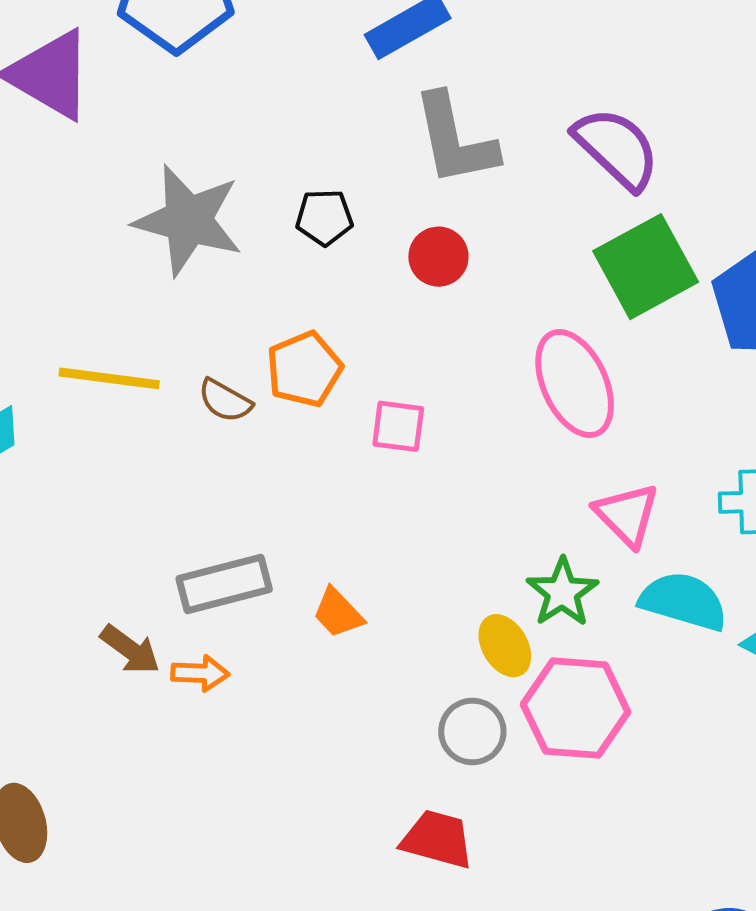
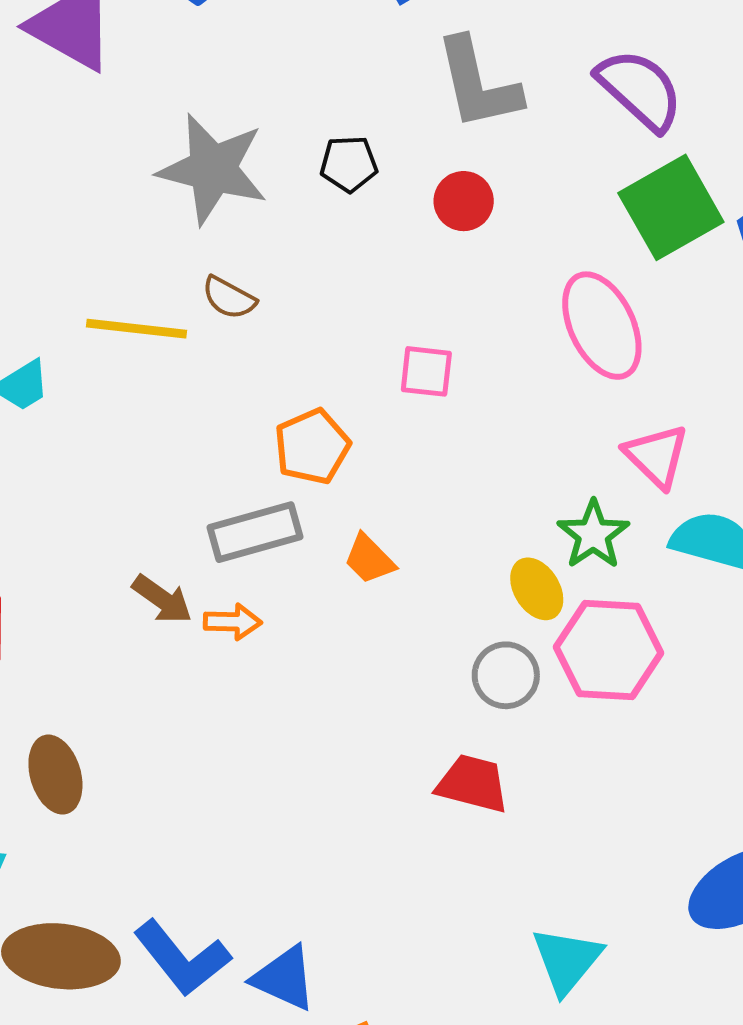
orange pentagon: (304, 369) -> (312, 447), moved
brown semicircle: (225, 401) -> (229, 298), moved

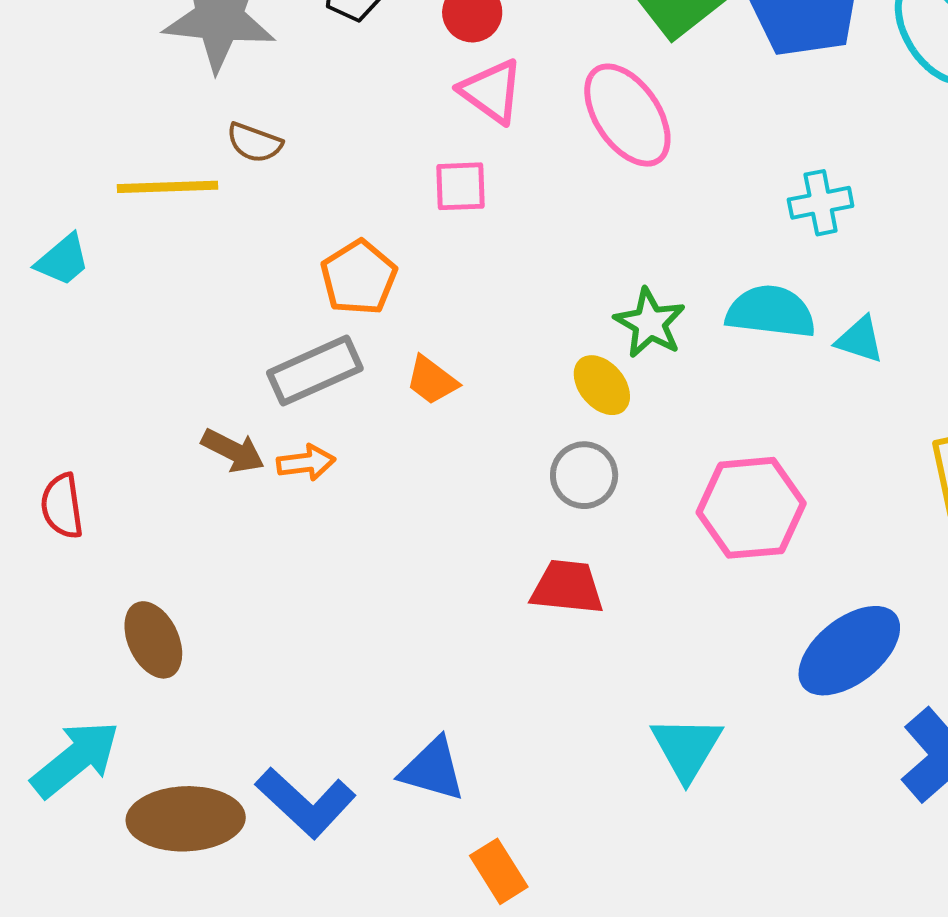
pink triangle: (656, 456) -> (491, 91), moved
pink hexagon: (609, 650) -> (751, 508), moved
blue triangle: (284, 978) -> (433, 769), moved

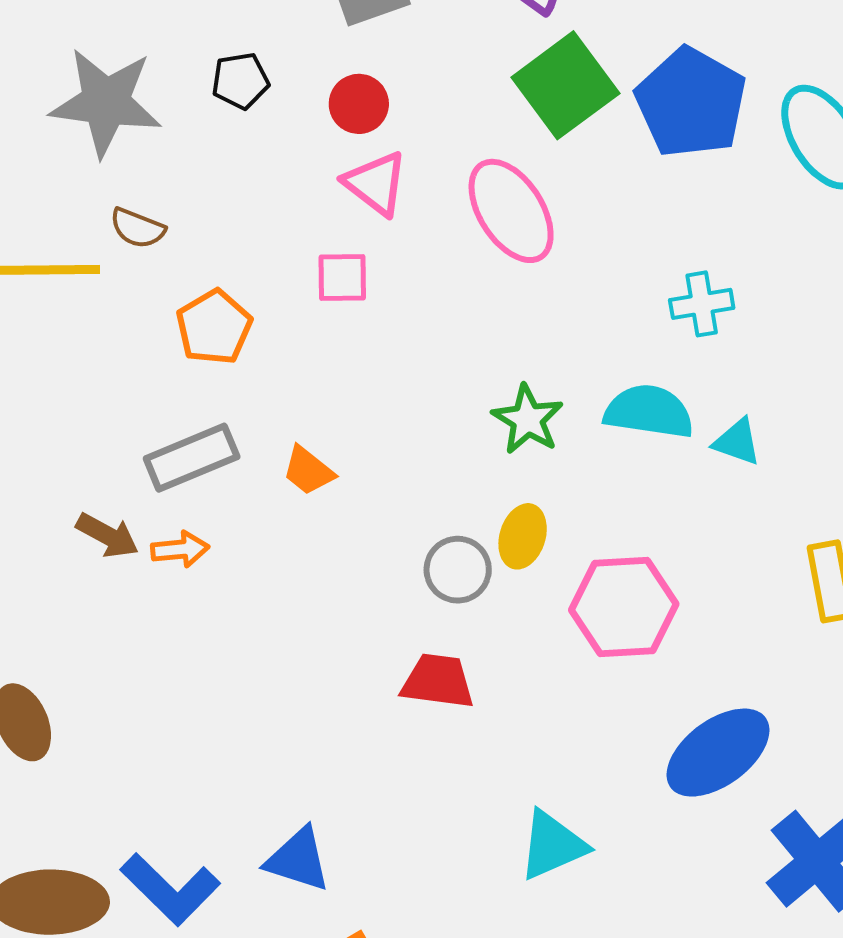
orange pentagon: (359, 278) -> (214, 327), moved
yellow ellipse: (602, 385) -> (523, 536), moved, turned 56
cyan triangle: (687, 748) -> (552, 845), turned 34

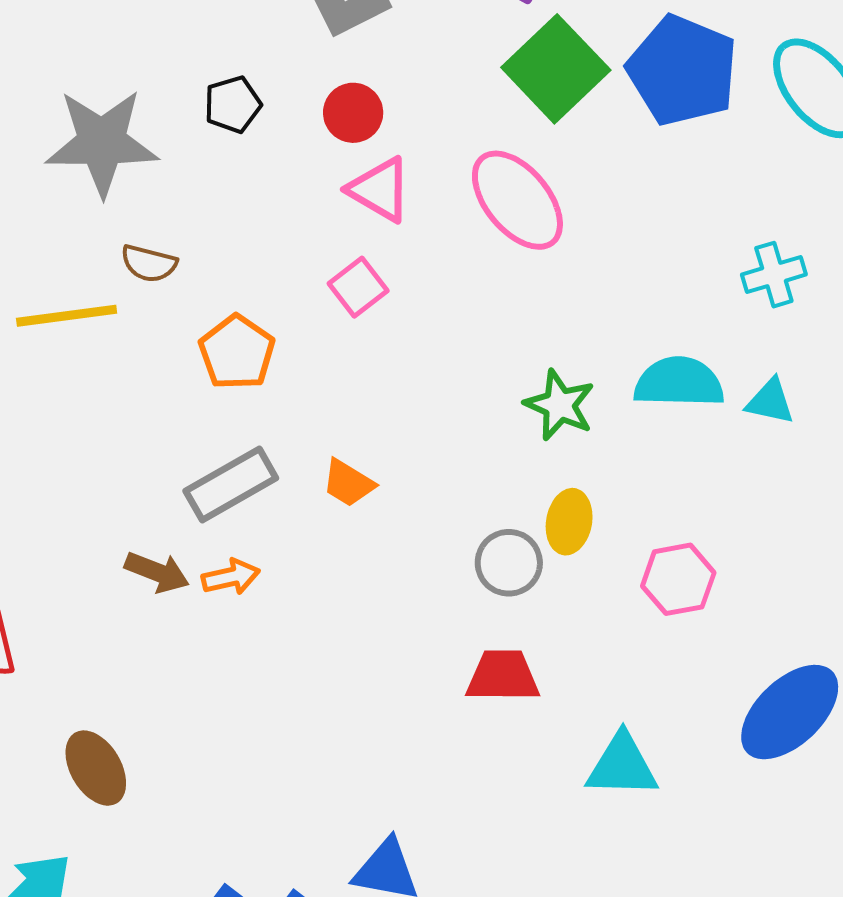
pink square: (342, 278) -> (358, 287), turned -30
cyan cross: (702, 304) -> (774, 275), moved
pink hexagon: (624, 607) -> (678, 579), size x0.7
cyan triangle: (552, 845) -> (622, 766), moved, turned 32

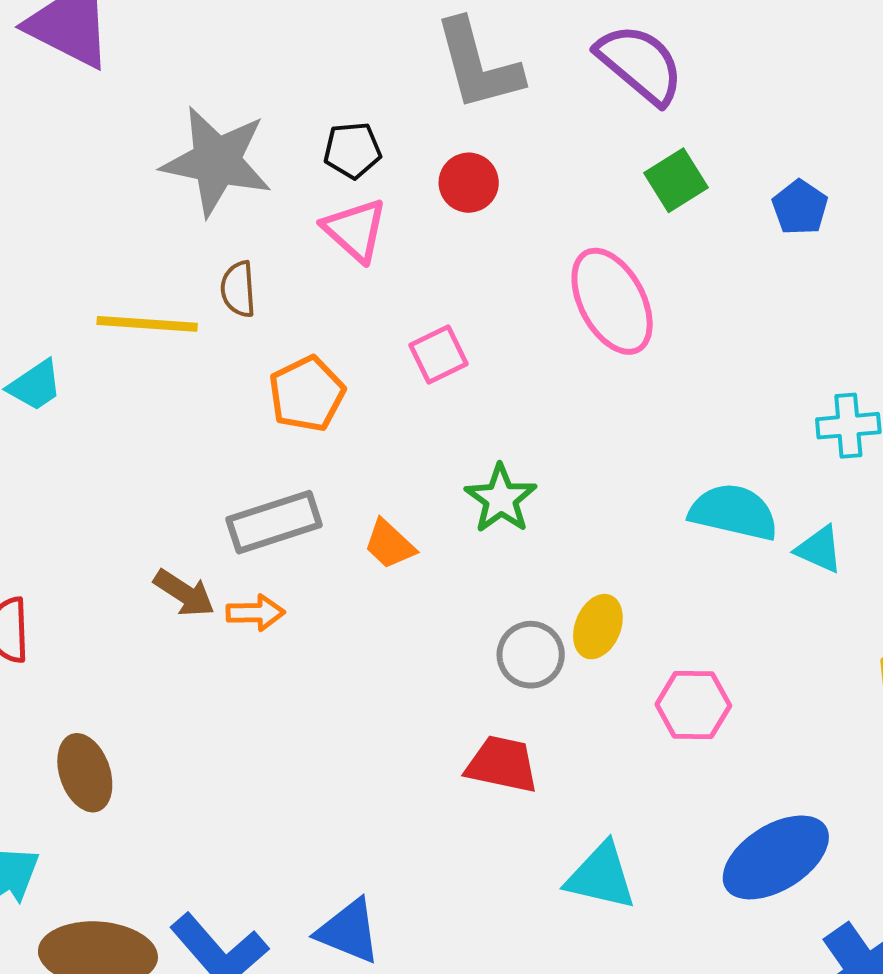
green square: (556, 69) -> (676, 180), size x0.6
blue pentagon: (683, 70) -> (800, 207), size x0.5
pink triangle: (380, 190) -> (355, 230), moved
brown semicircle: (149, 263) -> (238, 289), turned 60
green star: (560, 405) -> (501, 499), moved

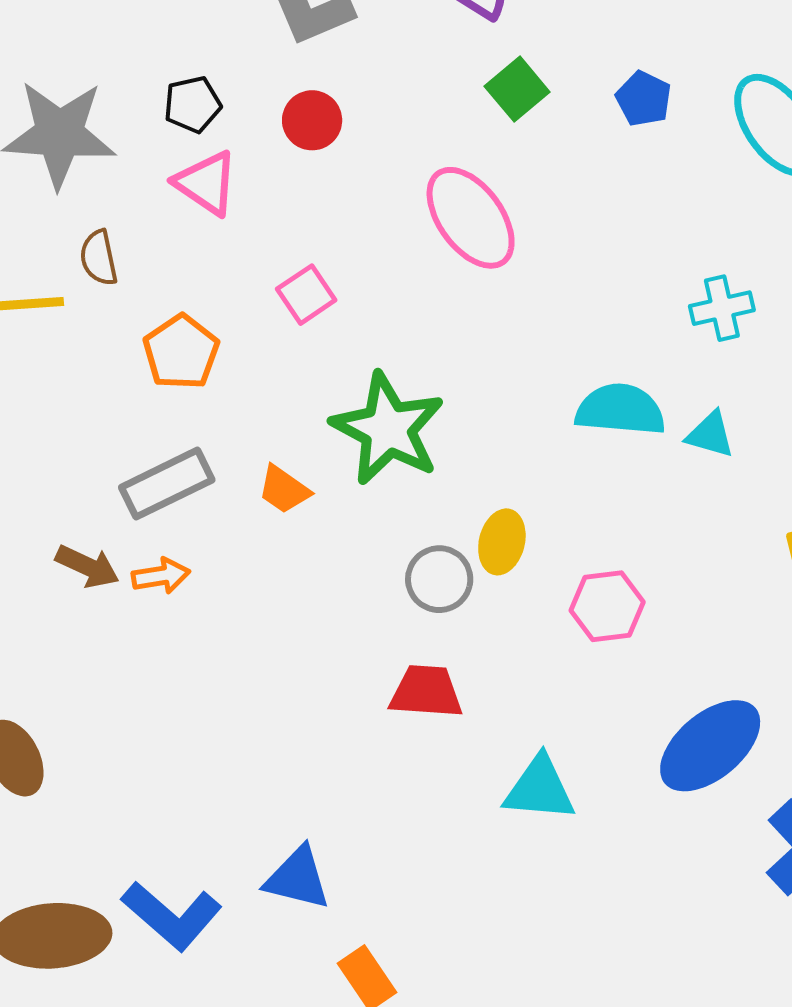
green star: (501, 499) -> (388, 429), size x1.6

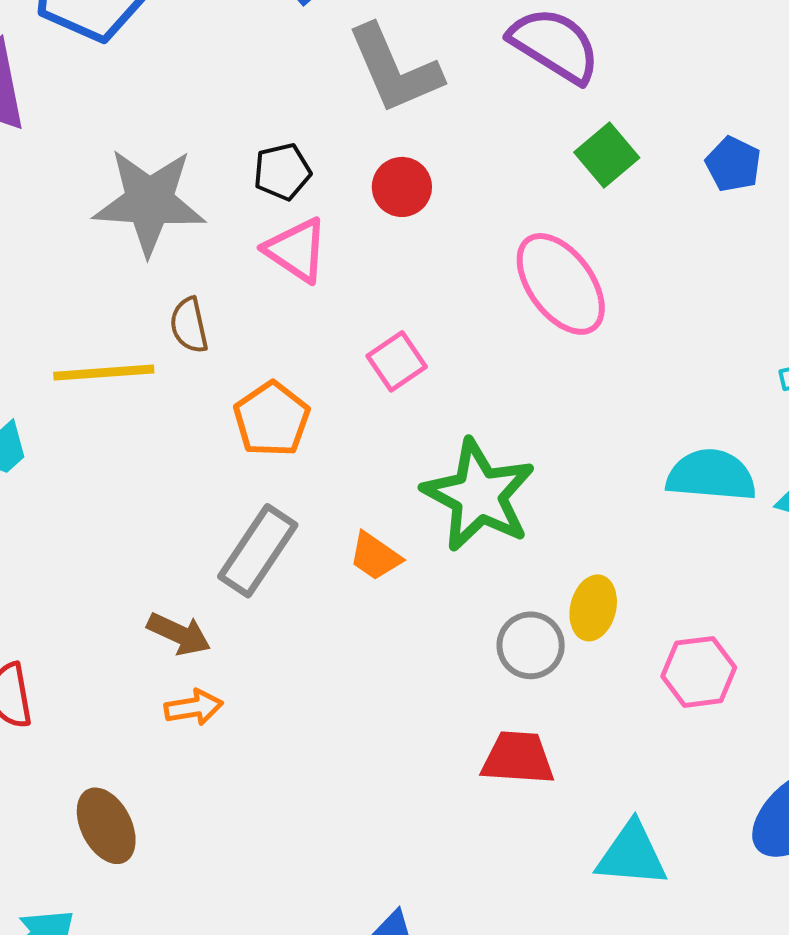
gray rectangle: (167, 484) -> (258, 551), turned -30
orange arrow: (161, 576) -> (194, 707), moved

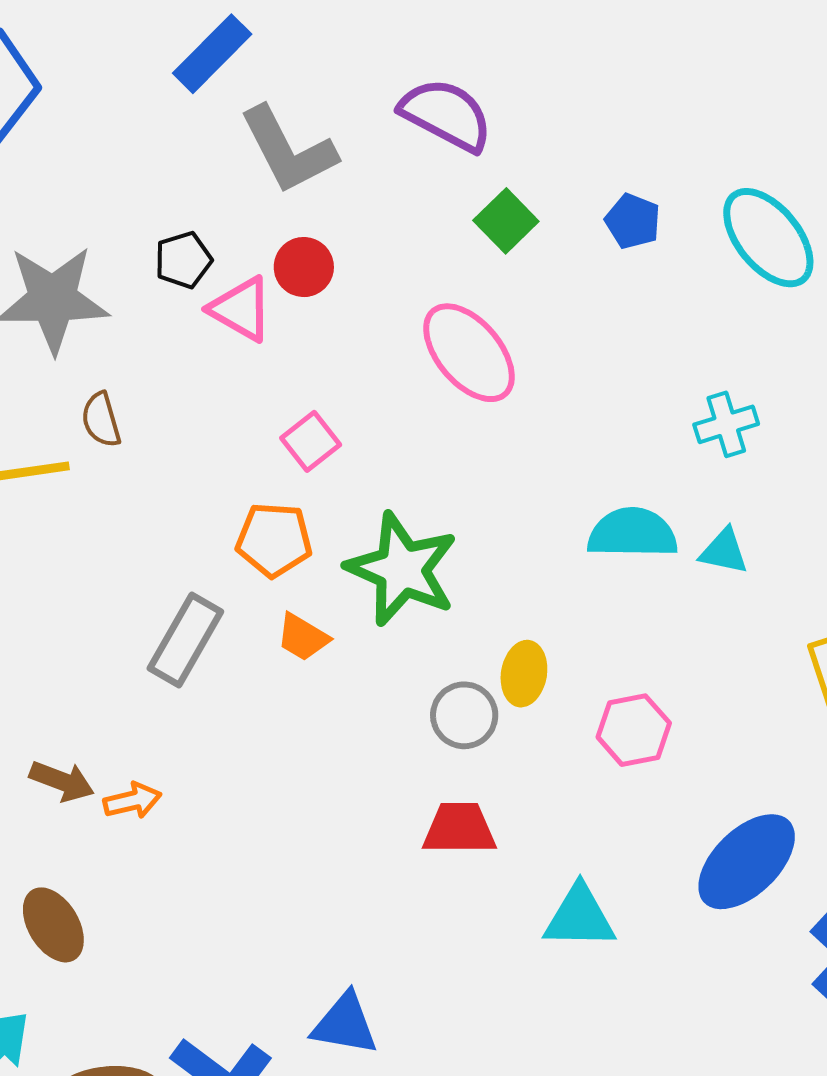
pink triangle: (296, 250) -> (241, 309), moved
orange pentagon: (272, 419) -> (274, 540), moved, turned -30
brown arrow: (179, 634) -> (62, 781), moved

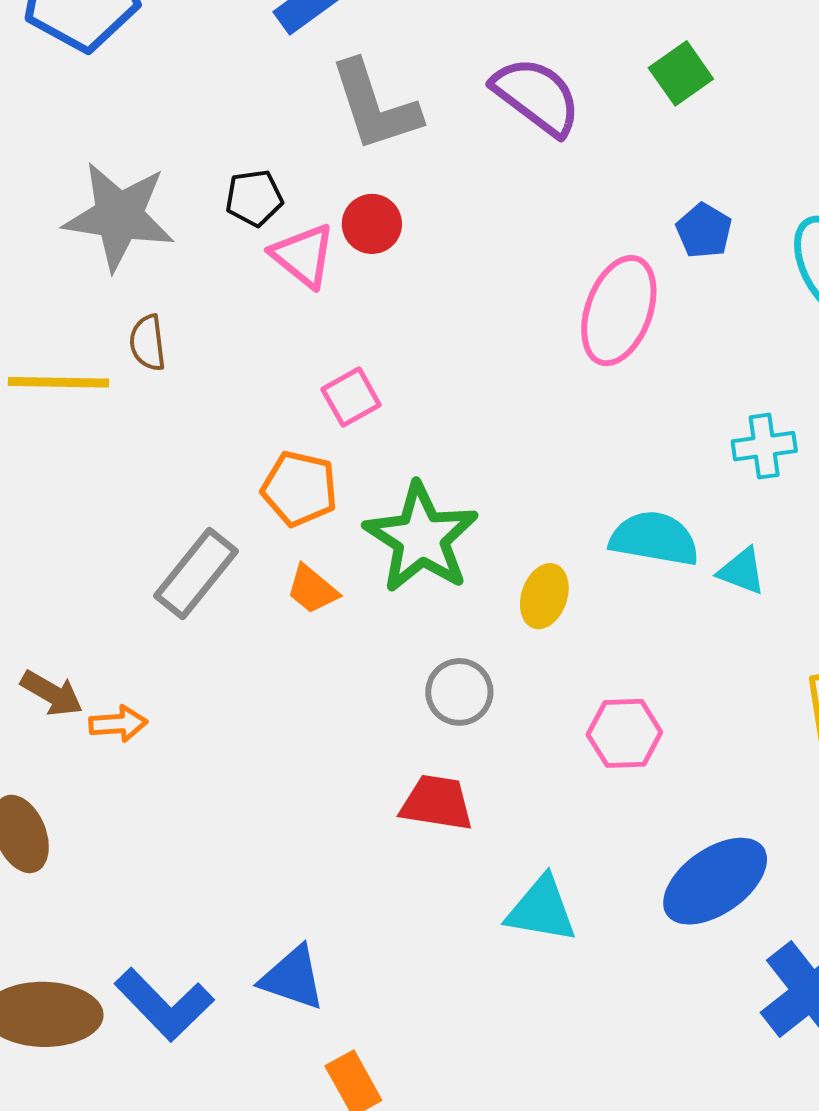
green square: (506, 221) -> (681, 73), moved
pink ellipse: (469, 353) -> (619, 311), moved, turned 51
yellow ellipse: (524, 674) -> (544, 596), moved

